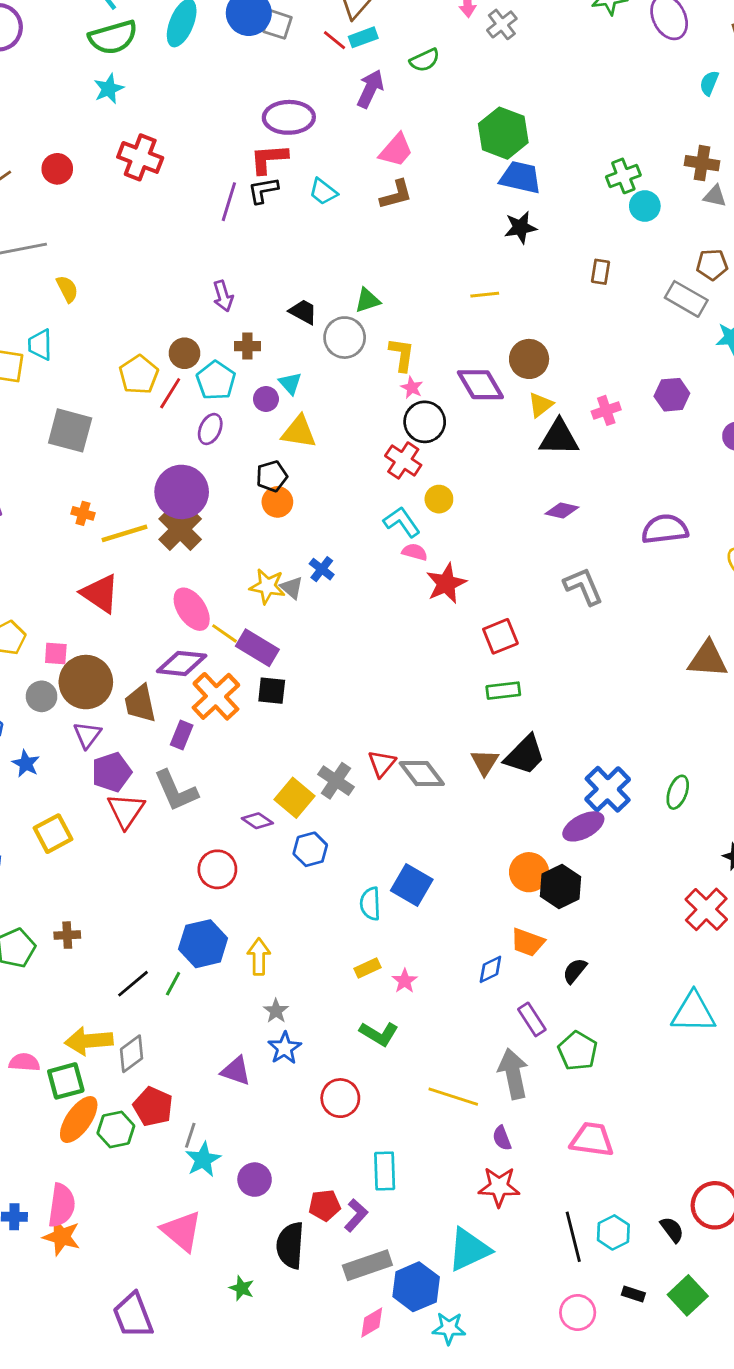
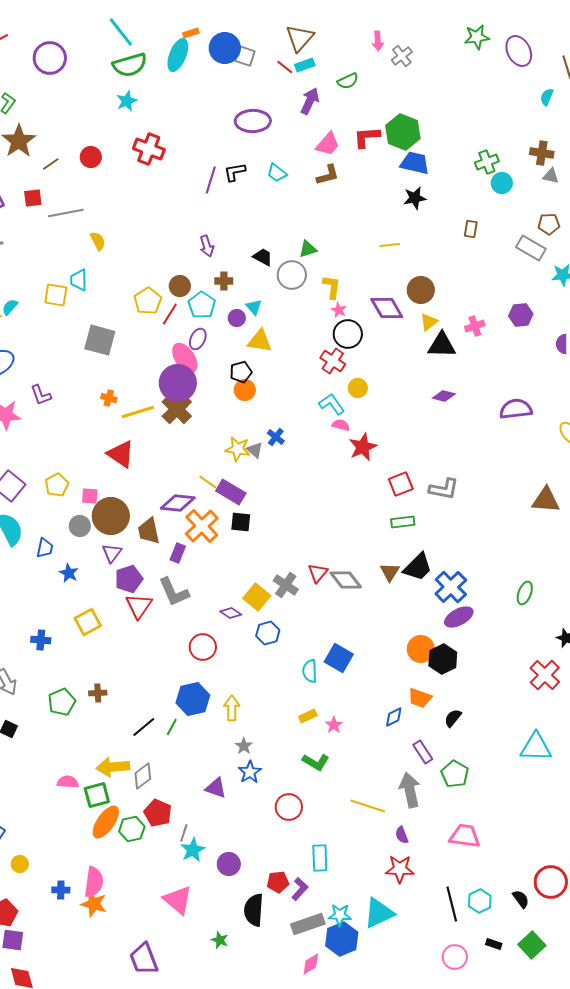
red L-shape: (269, 159) -> (367, 137), moved
gray L-shape: (583, 586) -> (444, 489), moved, turned 124
pink ellipse: (192, 609) -> (185, 358), moved
blue cross: (608, 789) -> (451, 587), moved
cyan star: (449, 1328) -> (340, 915), moved

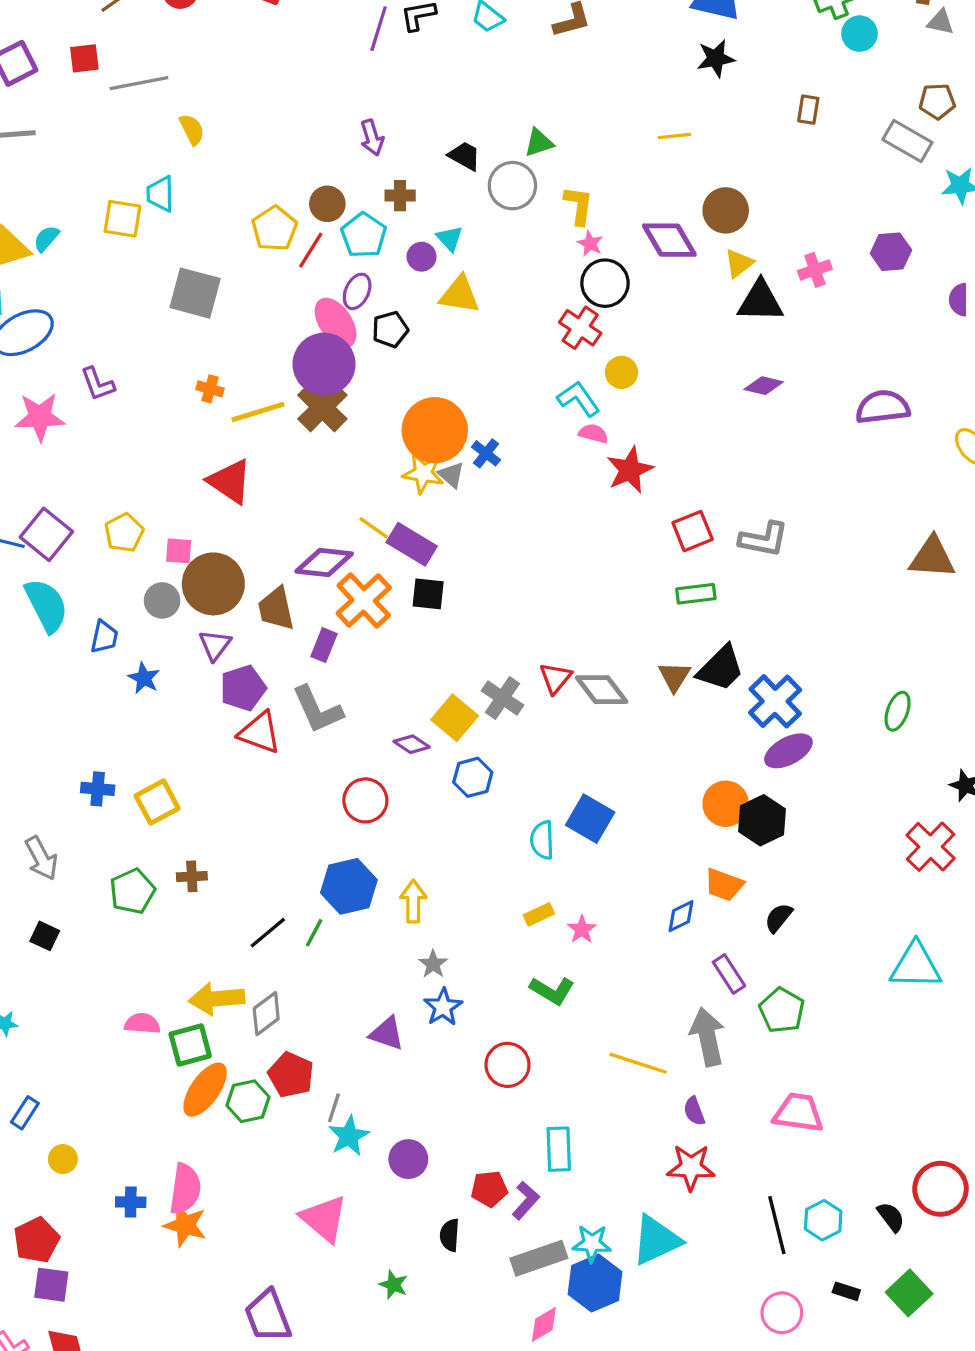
black pentagon: (241, 372) -> (390, 329), moved
orange circle: (245, 390) -> (435, 430), moved, size x1.8
red triangle: (139, 606) -> (260, 733), turned -44
yellow square: (88, 622) -> (157, 802), moved
black semicircle: (254, 910) -> (450, 1235), size x0.6

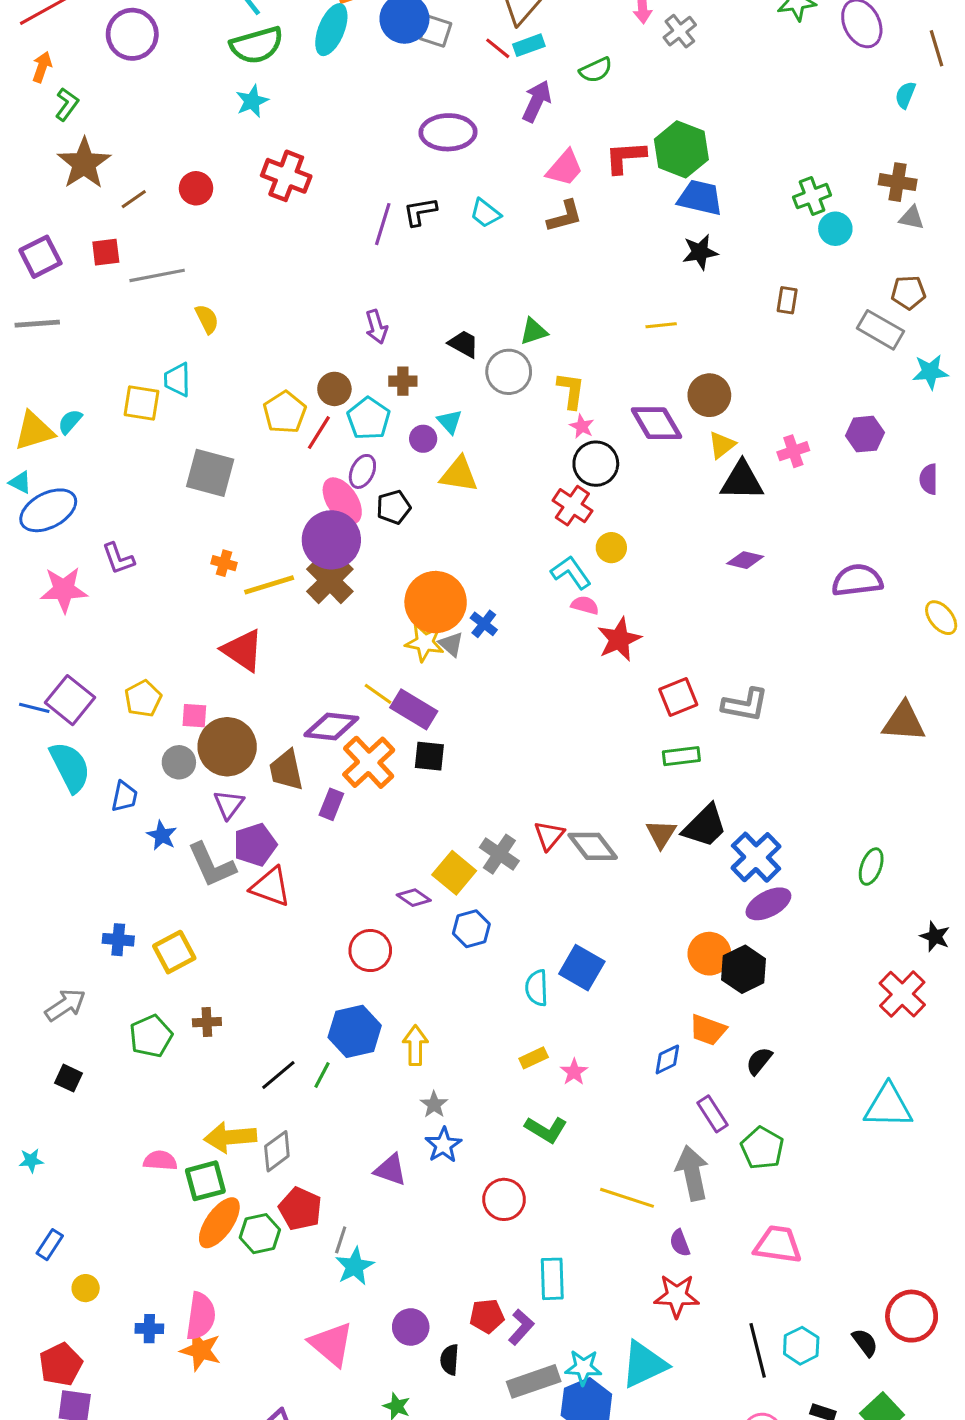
gray L-shape: (317, 710) -> (212, 865), moved
gray arrow: (41, 858) -> (65, 1005), turned -96
purple circle: (408, 1159) -> (411, 1327), moved

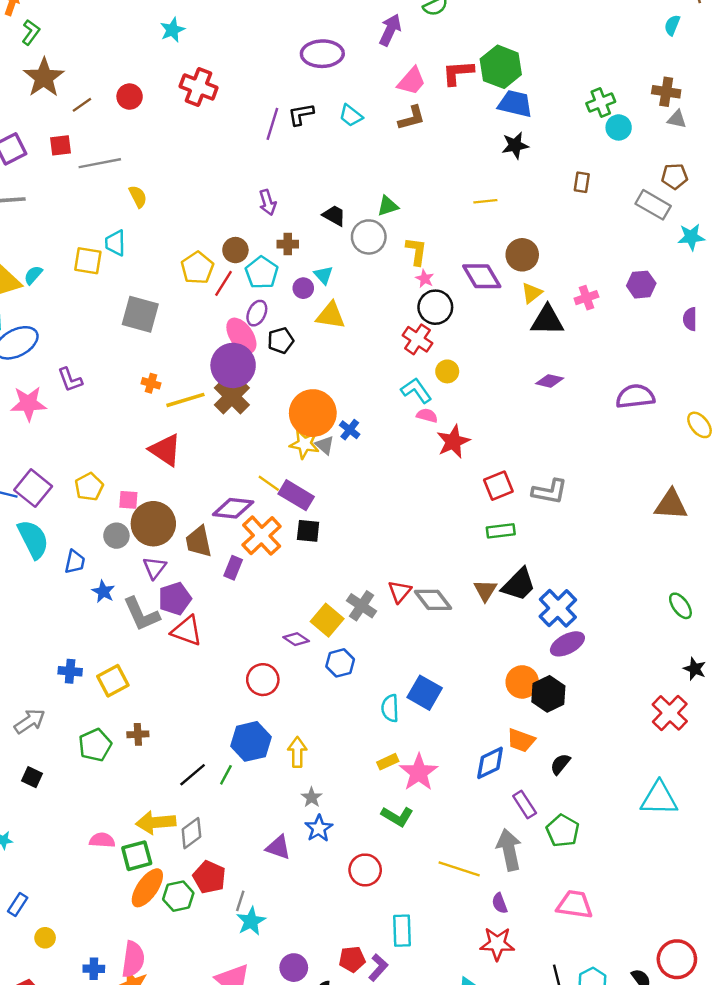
green ellipse: (871, 867) -> (680, 606), moved, turned -56
blue diamond: (667, 1059) -> (490, 763), size x1.4
pink star: (574, 1072) -> (419, 772), size x1.8

